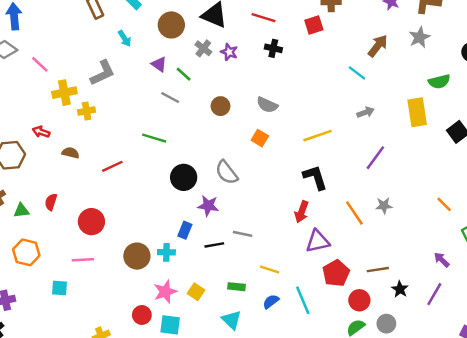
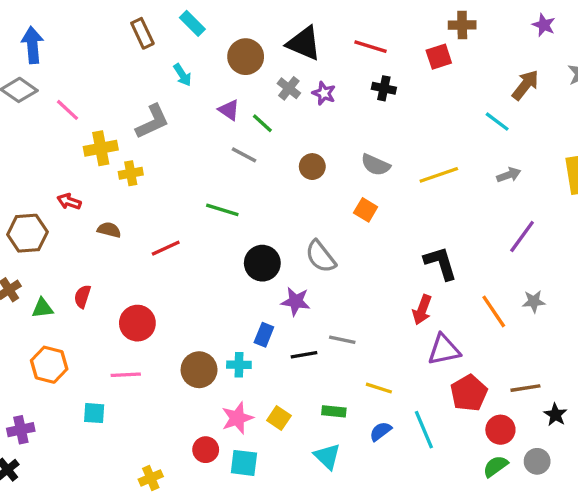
yellow line: (318, 136) -> (439, 175), moved

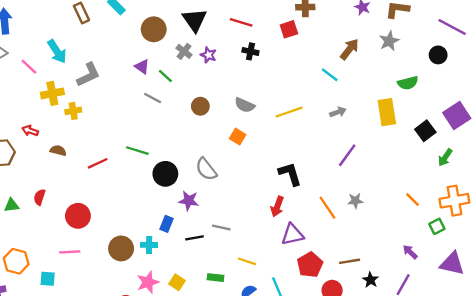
black triangle: (304, 43) -> (195, 20), turned 32
cyan arrow: (182, 75) -> (57, 51), moved, size x1.5
green line: (222, 210) -> (137, 151), moved
orange hexagon: (49, 365) -> (16, 261), moved

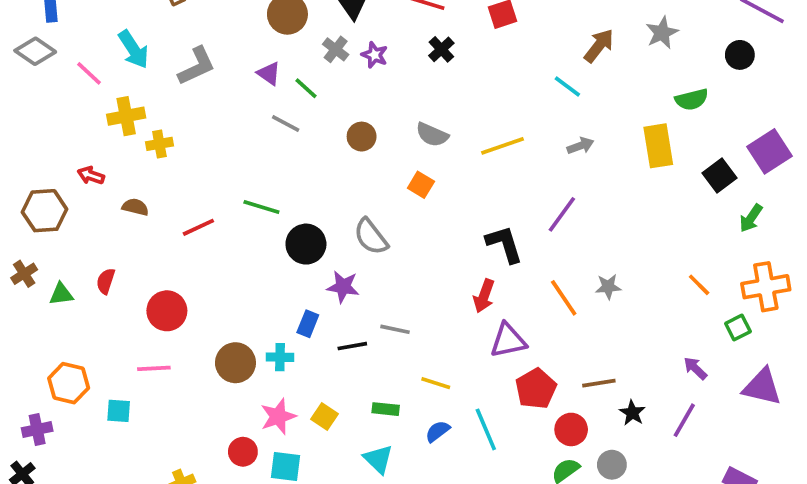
black cross: (250, 51) -> (441, 49), turned 35
gray L-shape: (88, 75) -> (197, 66), moved
purple line: (347, 155) -> (562, 214), moved

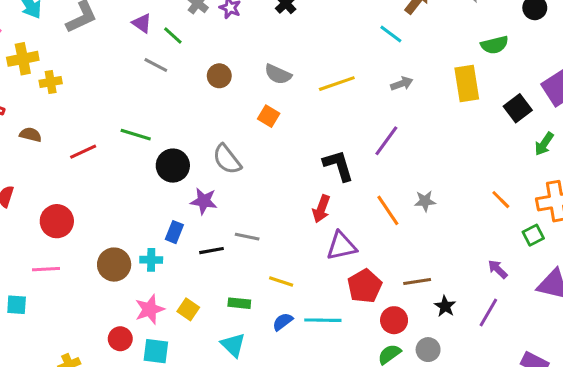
cyan line: (486, 429) -> (323, 320), turned -66

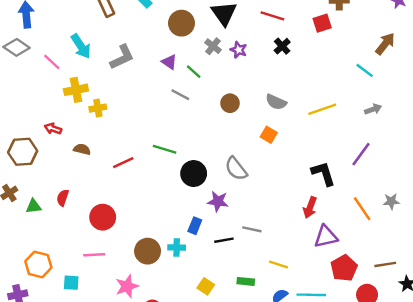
pink star: (150, 309) -> (127, 286), moved

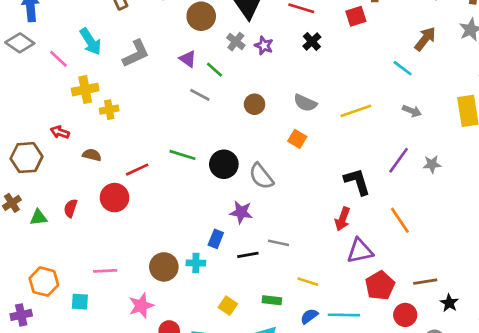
gray arrow: (373, 109) -> (412, 111), turned 42
black circle: (194, 174) -> (224, 164), moved
gray star: (391, 201) -> (432, 164), moved
red circle: (103, 217) -> (115, 198), moved

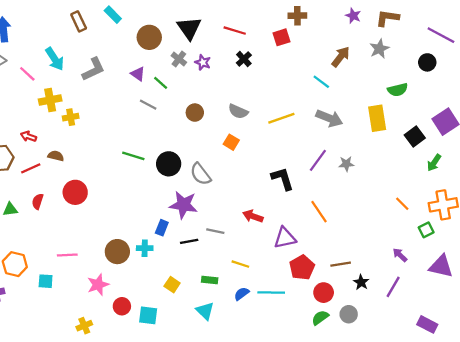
gray arrow: (412, 111) -> (329, 118), size x1.6
red line: (137, 170) -> (31, 168), moved
purple star: (241, 212) -> (183, 205), size x1.4
red arrow: (343, 219) -> (253, 216), moved, turned 90

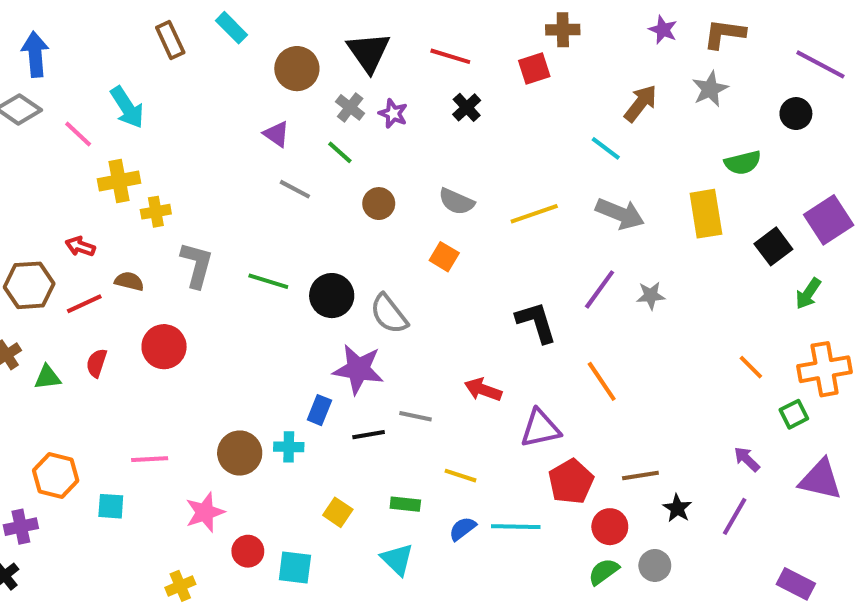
gray L-shape: (93, 69) -> (197, 265), moved, turned -50
green line: (161, 83) -> (340, 152), moved

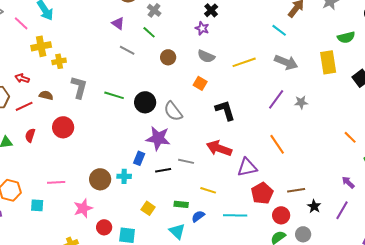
purple star: (393, 114) -> (202, 28), moved
black L-shape: (536, 322) -> (225, 110), moved
red arrow: (483, 390) -> (219, 148), size x1.4
blue semicircle: (463, 529) -> (198, 216), moved

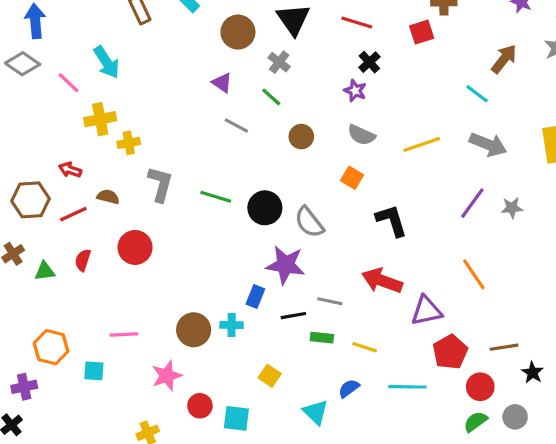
green rectangle: (181, 204) -> (322, 338), moved

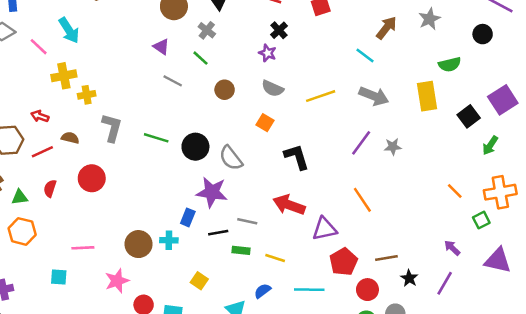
orange hexagon: (51, 347) -> (22, 231), moved

